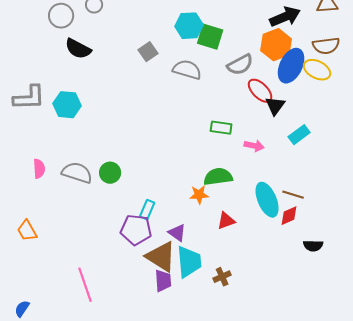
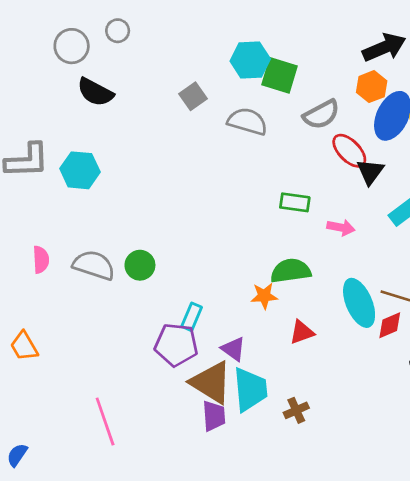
orange hexagon: (276, 45) -> (372, 87), size x0.7

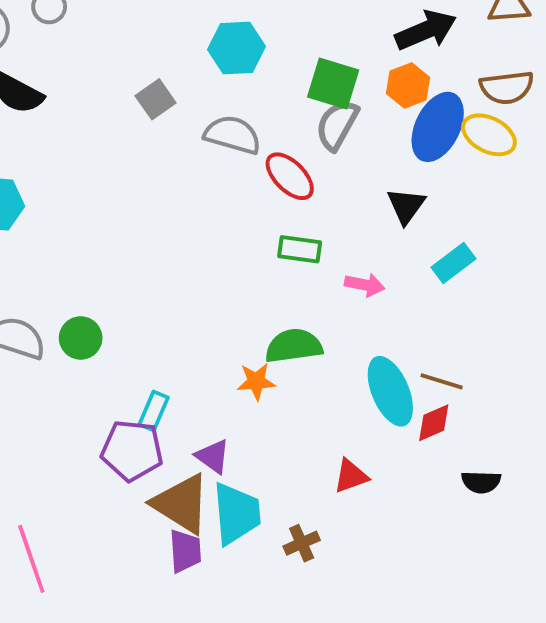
green square: (280, 75) -> (333, 84), moved
gray semicircle: (321, 114) -> (337, 125), turned 147
red ellipse: (349, 151) -> (290, 176), moved
red triangle: (302, 332) -> (351, 476), moved

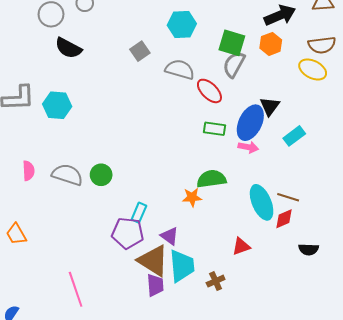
blue ellipse: (438, 127) -> (250, 123), moved

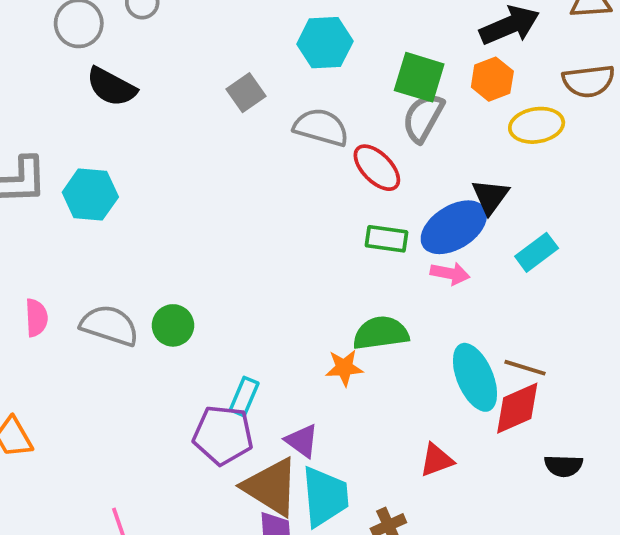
yellow ellipse: (313, 69) -> (537, 125), moved, turned -36
blue ellipse: (250, 123) -> (454, 227), turned 32
red diamond: (284, 219) -> (517, 408), size x1.4

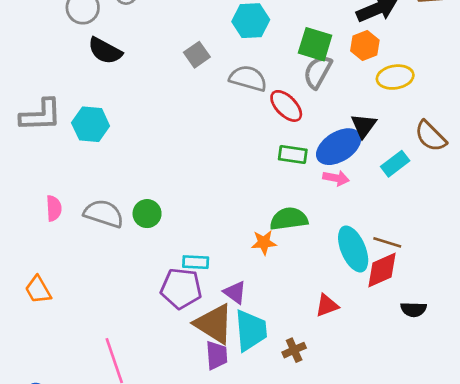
brown semicircle: (588, 81) -> (431, 136), moved, turned 52
cyan rectangle: (244, 397) -> (196, 262), turned 70

